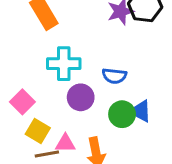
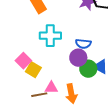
purple circle: (81, 97) -> (78, 58), moved
yellow square: (38, 131) -> (33, 70), moved

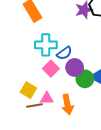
blue semicircle: (83, 44) -> (64, 53), moved, turned -42
pink square: (23, 61) -> (51, 69), moved
yellow square: (33, 70) -> (28, 90), moved

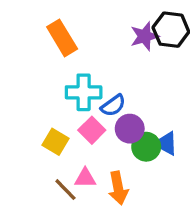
yellow square: (28, 90) -> (56, 142), moved
brown line: (34, 106) -> (65, 190), turned 56

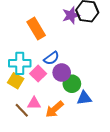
orange rectangle: (62, 38) -> (36, 29), moved
cyan cross: (84, 92) -> (20, 63), moved
blue triangle: (166, 143) -> (84, 98), moved, turned -35
orange arrow: (118, 188) -> (54, 109), turned 60

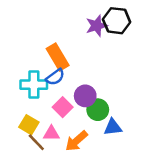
orange rectangle: (36, 29) -> (58, 57), moved
blue semicircle: (51, 58) -> (55, 77), moved
pink square: (38, 74) -> (63, 107), moved
yellow square: (16, 81) -> (29, 125), moved

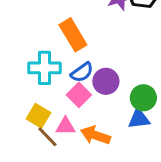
blue semicircle: (55, 77) -> (82, 72), moved
green circle: (98, 110) -> (143, 98), moved
orange arrow: (76, 141) -> (95, 135), turned 60

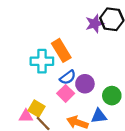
cyan cross: (44, 68) -> (42, 61), moved
blue triangle: (139, 119) -> (99, 116), moved
pink triangle: (65, 126) -> (26, 116), moved

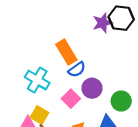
cyan cross: (42, 61) -> (37, 80), moved, turned 30
blue semicircle: (68, 77) -> (77, 70), moved

